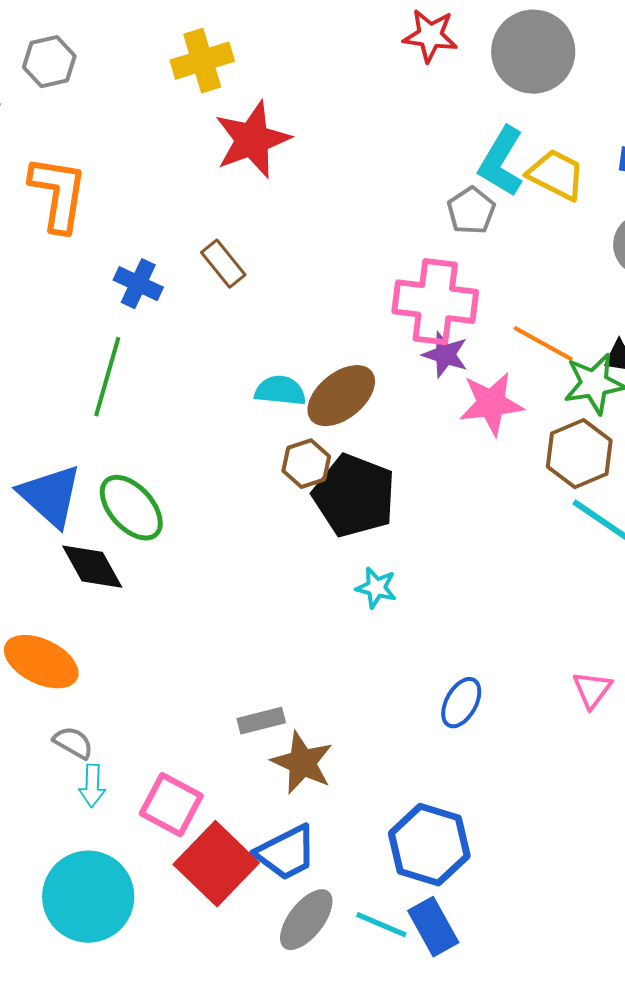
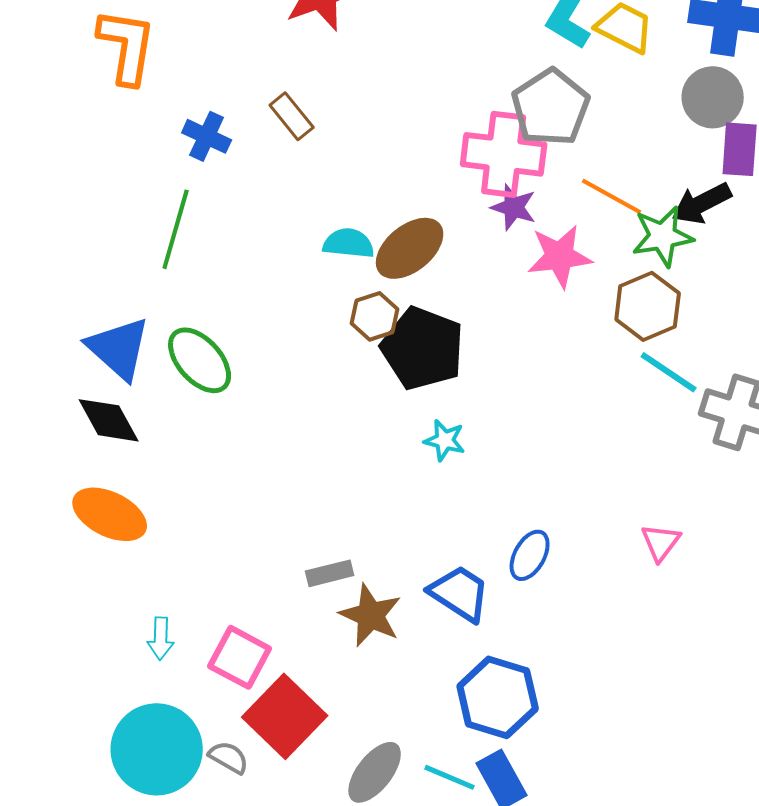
gray pentagon: (471, 211) -> (551, 107), moved, size x1.6
black diamond: (92, 567) -> (109, 420), moved
gray semicircle: (73, 743) -> (229, 757), moved
blue trapezoid: (286, 853) -> (460, 593), moved, turned -120

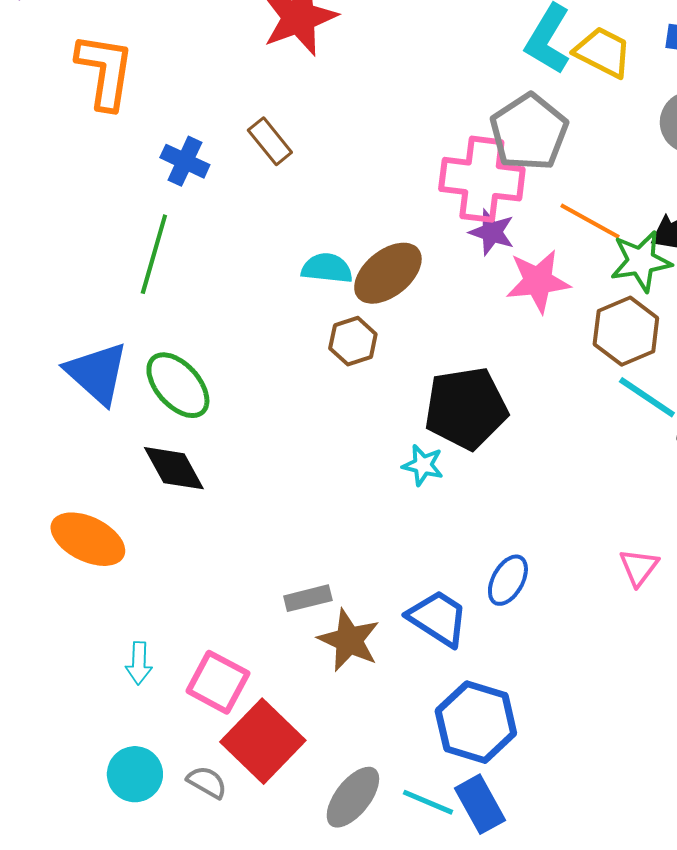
black pentagon: (423, 348) -> (466, 408), moved, turned -30
black diamond: (109, 420) -> (174, 468), moved
cyan circle: (157, 749) -> (135, 774), size x0.6

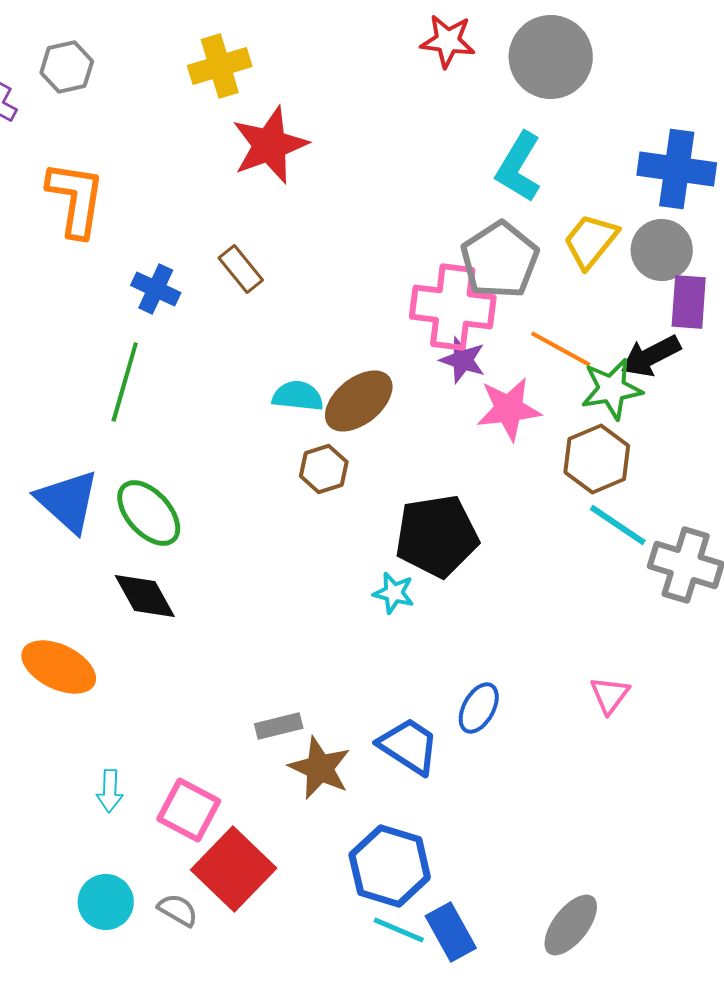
yellow trapezoid: (603, 52) -> (591, 241), moved, turned -78
blue hexagon: (476, 722) -> (390, 866), moved
gray ellipse: (353, 797) -> (571, 925), moved

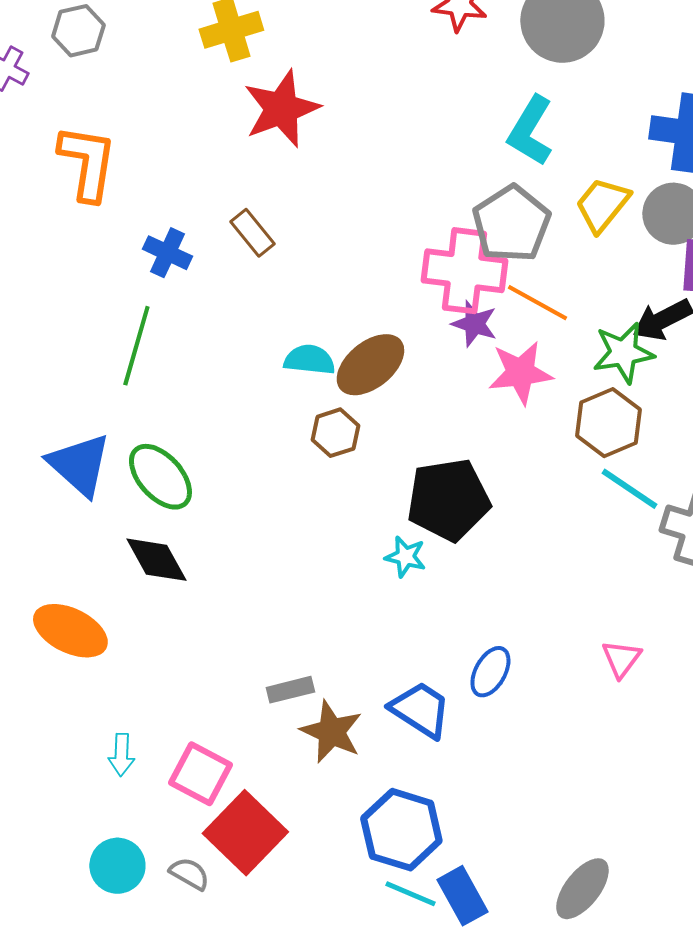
orange line: (561, 349) -> (537, 303), moved

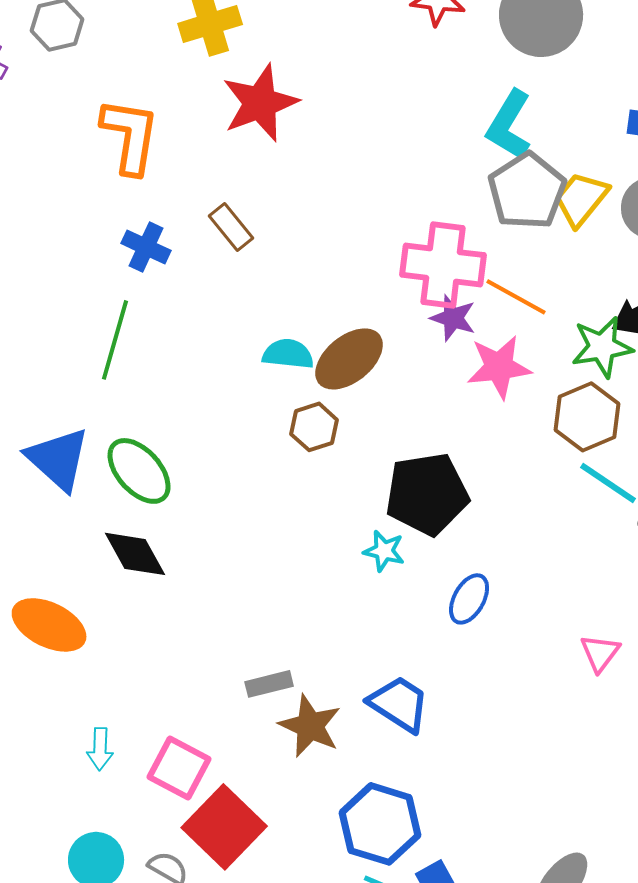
orange L-shape: (87, 163) -> (130, 136), moved
gray pentagon: (511, 224) -> (527, 191), moved
blue ellipse: (490, 672) -> (469, 599), moved

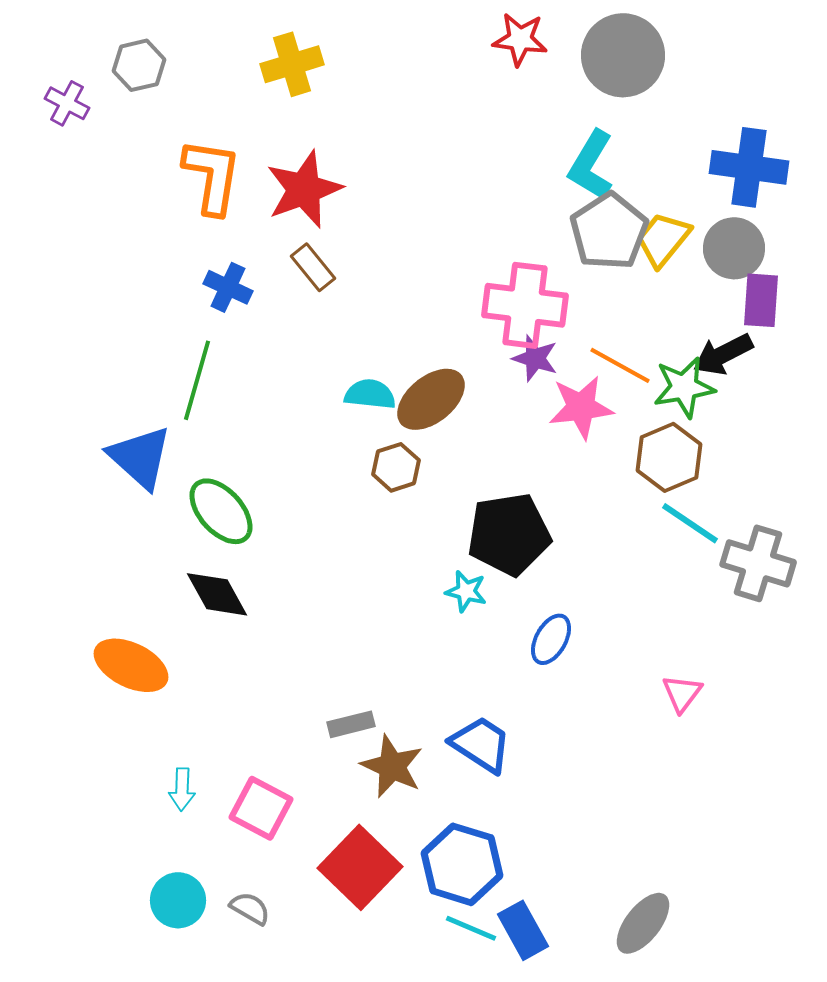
red star: (260, 103) -> (304, 189), moved
orange line: (516, 297) -> (620, 365), moved
blue triangle: (58, 459) -> (140, 457), moved
red square: (224, 827) -> (360, 867), moved

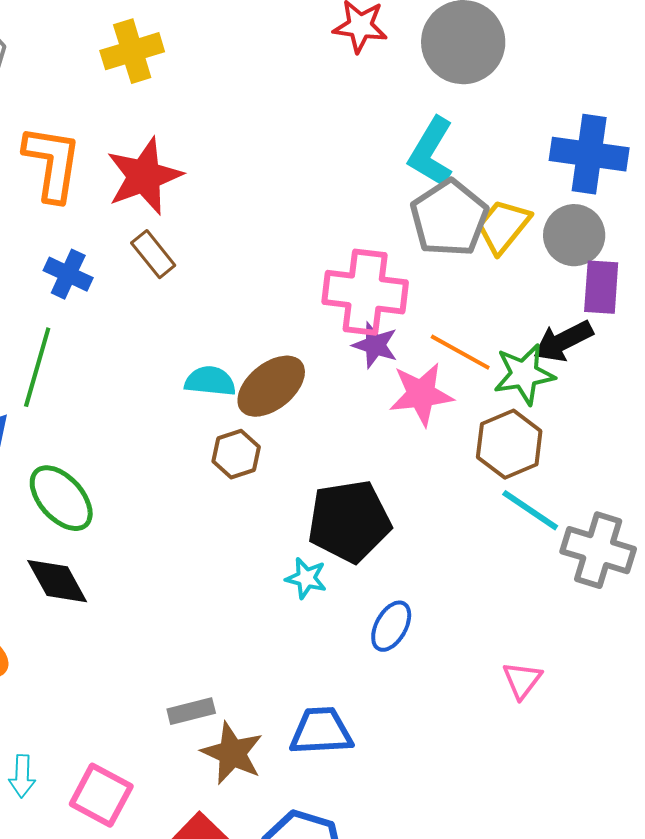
blue trapezoid: (481, 744) -> (321, 731), turned -36

